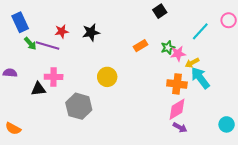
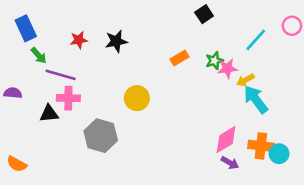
purple line: (47, 46) -> (61, 75), moved
orange cross: (177, 84) -> (261, 146), moved
cyan circle: (227, 124) -> (279, 154), moved

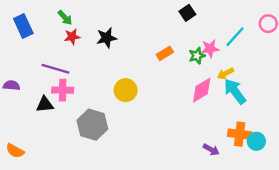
green arrow: (39, 55) -> (65, 18), moved
pink star: (227, 68) -> (210, 49), moved
pink diamond: (226, 139) -> (202, 90), moved

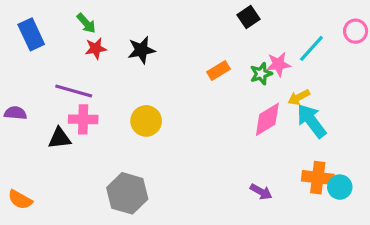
yellow circle: (126, 90) -> (146, 121), moved
gray hexagon: (92, 125) -> (127, 193), moved
purple arrow: (211, 150) -> (261, 192), moved

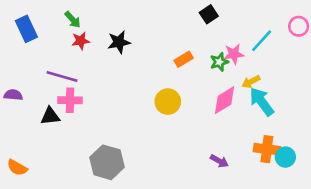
yellow circle: (146, 121) -> (168, 102), moved

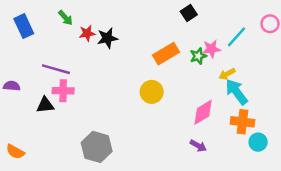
red star: (81, 41) -> (87, 33), moved
orange rectangle: (184, 59) -> (166, 54), size x1.5
pink diamond: (225, 100) -> (203, 112), moved
orange cross: (267, 149) -> (243, 122), moved

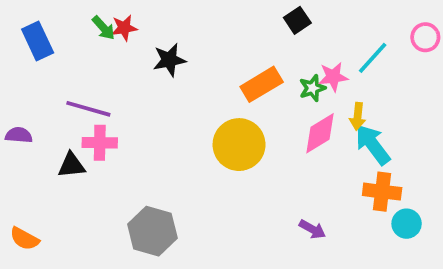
red star: (87, 33) -> (124, 28), moved
yellow arrow: (227, 74) -> (358, 116), turned -56
yellow circle: (152, 92) -> (239, 145), size x1.4
pink diamond: (203, 112) -> (320, 133), moved

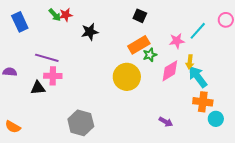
black square: (297, 20) -> (140, 16), moved, turned -32
green star: (312, 88) -> (150, 55), moved

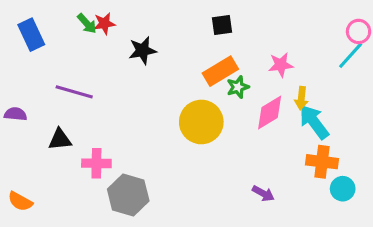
black square: (140, 16) -> (222, 25), turned -32
cyan line: (198, 31) -> (351, 55), moved
pink cross: (53, 76) -> (96, 163), moved

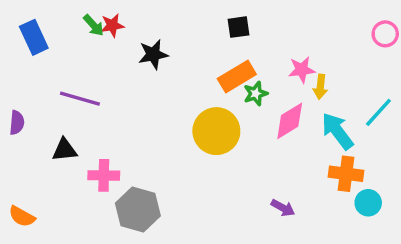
cyan line: (351, 55) -> (378, 112), moved
yellow arrow: (301, 98) -> (320, 87), moved
purple semicircle: (15, 114) -> (17, 123), turned 90

